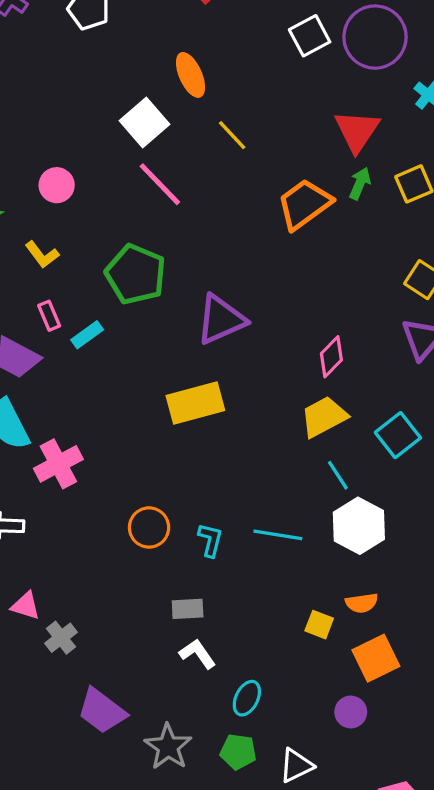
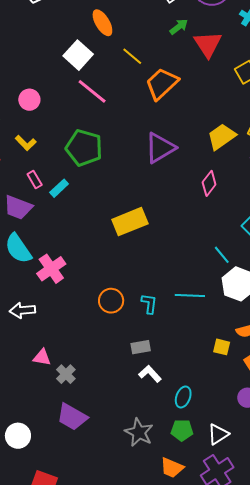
green arrow: (360, 183) -> (179, 27), moved, turned 36
orange trapezoid: (304, 204) -> (162, 84), moved
purple triangle: (221, 320) -> (160, 148), moved
yellow trapezoid: (324, 417) -> (222, 137), moved
purple trapezoid: (102, 711) -> (72, 417), moved

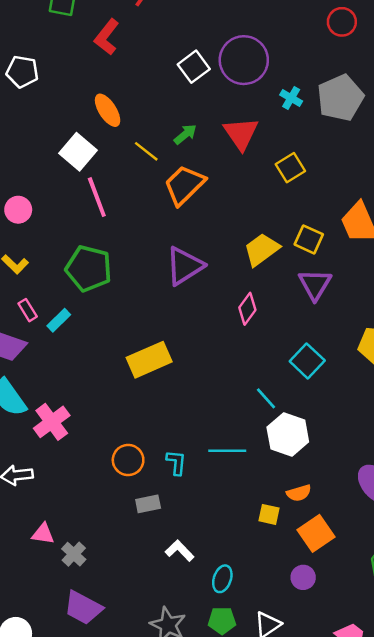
green arrow: (179, 27) -> (185, 134), moved
pink line: (92, 91) -> (97, 197), turned 32
gray rectangle: (141, 347) -> (148, 504), moved

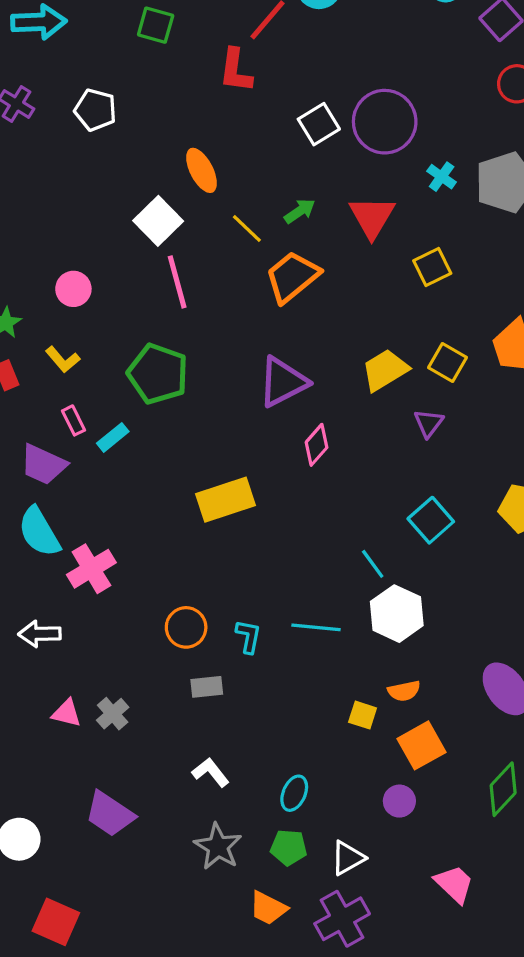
red L-shape: (107, 37) -> (236, 70), moved, turned -36
purple triangle: (315, 284) -> (429, 423), moved, size x0.7
pink diamond: (247, 309) -> (317, 445), moved
white L-shape: (180, 551) -> (211, 772), moved
gray cross: (74, 554) -> (113, 714), moved

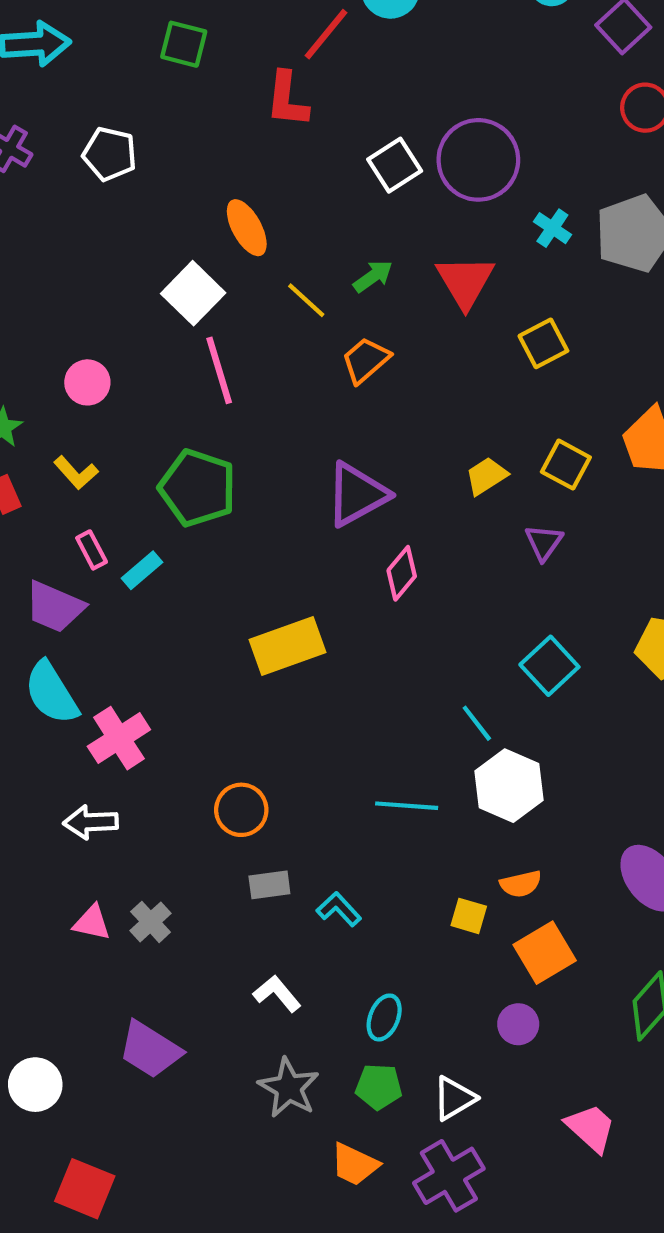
orange trapezoid: (292, 277) -> (366, 360), size x0.7
yellow trapezoid: (385, 370) -> (486, 476), size x0.7
white arrow: (40, 634) -> (91, 822), moved
cyan L-shape: (248, 636) -> (339, 909), moved, turned -52

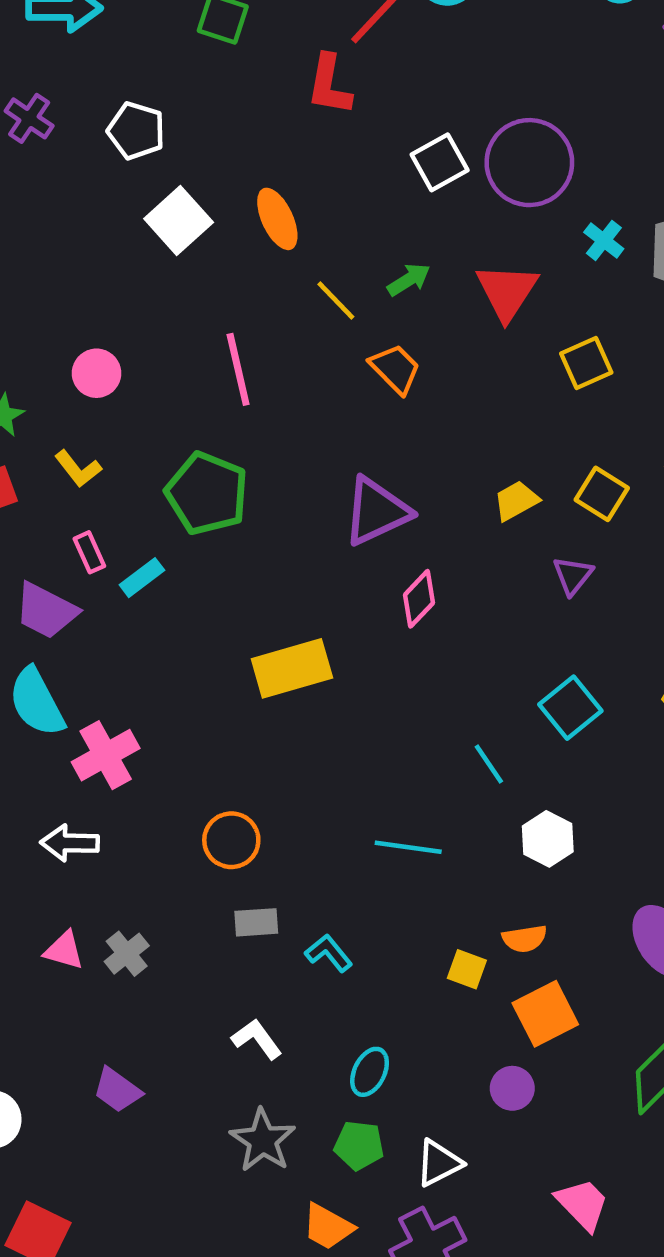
white square: (193, 293) -> (179, 220), moved
orange trapezoid: (366, 360) -> (395, 369), turned 82
white hexagon: (509, 786) -> (548, 839), moved, size x0.7
purple trapezoid: (150, 1050) -> (117, 1090), size x0.7

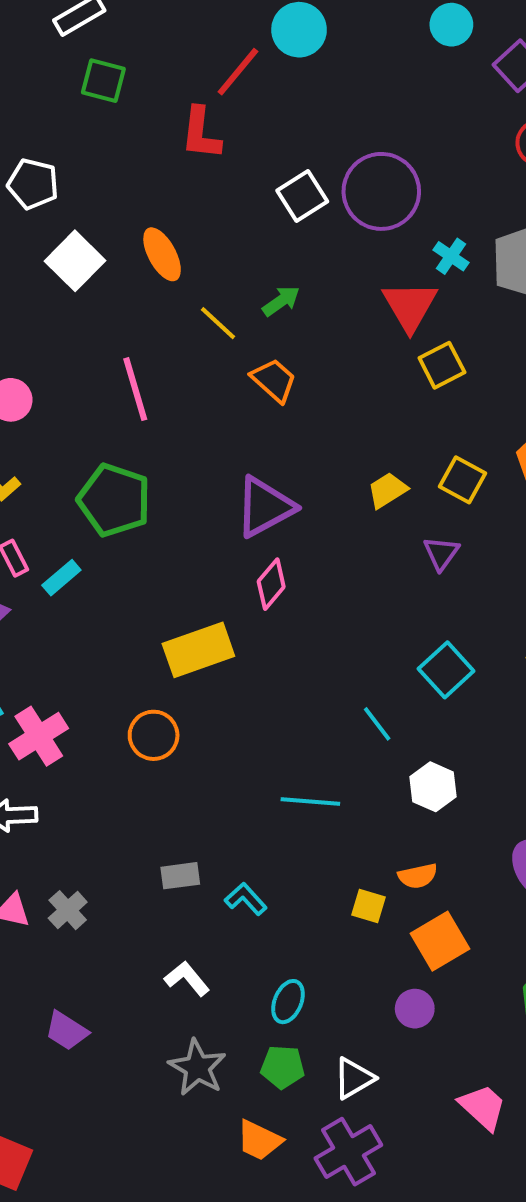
red triangle: (507, 292) -> (410, 306), moved
pink diamond: (419, 599) -> (271, 584), moved
orange circle: (231, 840) -> (154, 735), moved

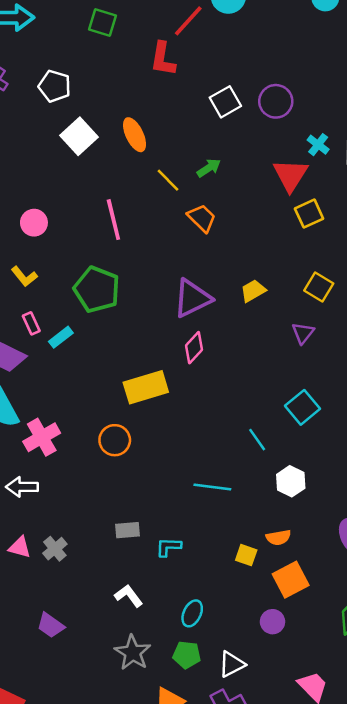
purple circle: (381, 191) -> (276, 101), size x0.7
yellow trapezoid: (387, 490) -> (253, 291), moved
cyan L-shape: (246, 899) -> (168, 547), turned -48

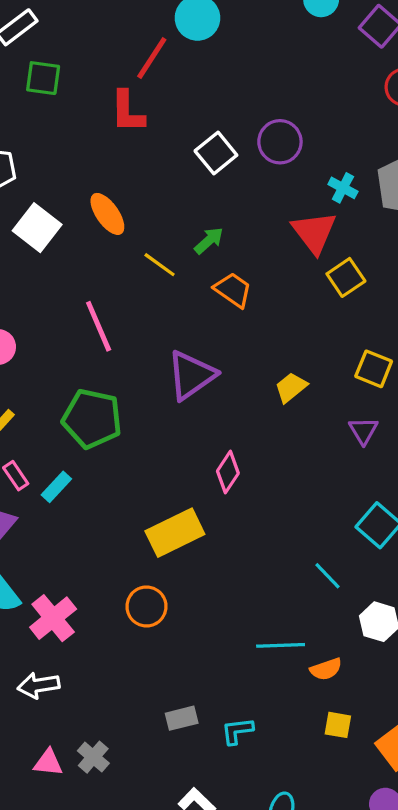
orange trapezoid: (202, 218) -> (233, 290), moved
purple triangle: (192, 298) -> (191, 375), moved
orange semicircle: (278, 537) -> (326, 669), moved

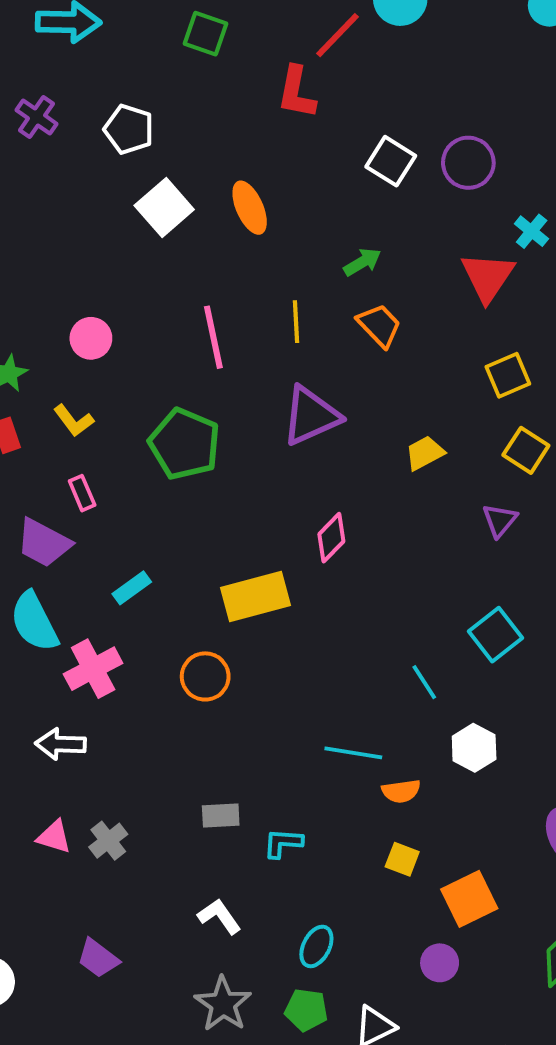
white square: (216, 153) -> (391, 161), turned -30
yellow line: (160, 265) -> (296, 322), moved, turned 40
yellow square: (346, 277) -> (508, 375), moved
cyan rectangle: (56, 487) -> (132, 588), moved

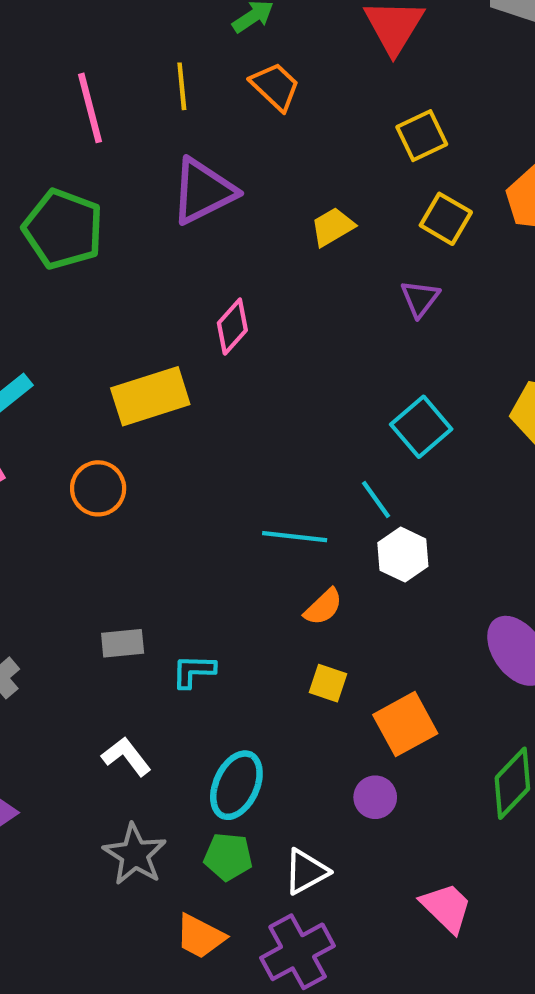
cyan line: (424, 682) -> (376, 500), moved
cyan line: (353, 753) -> (295, 537), moved
orange semicircle: (401, 791) -> (323, 607), turned -33
cyan ellipse: (316, 946) -> (236, 785), size x1.4

